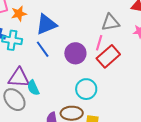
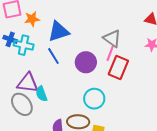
gray triangle: (110, 22) -> (112, 38), moved, turned 42
red rectangle: (108, 56) -> (118, 67), turned -30

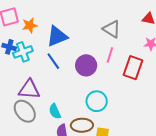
gray triangle: (112, 38) -> (112, 29), moved
cyan cross: (24, 45) -> (23, 52), turned -30
red rectangle: (118, 67) -> (133, 68), moved
cyan semicircle: (41, 94) -> (55, 111), moved

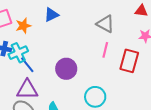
blue triangle: (57, 36) -> (51, 15), moved, size x0.7
blue line: (53, 61) -> (27, 65), moved
purple circle: (86, 65) -> (66, 69), moved

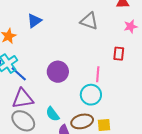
pink line: (105, 50) -> (98, 74), moved
red rectangle: (129, 61) -> (119, 54), size x0.6

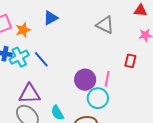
purple circle: (58, 72) -> (85, 80), moved
blue line: (19, 74) -> (41, 59), moved

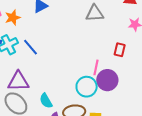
gray triangle: (105, 25) -> (95, 13), turned -30
purple circle: (85, 80) -> (107, 80), moved

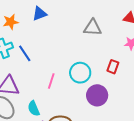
pink line: (96, 67) -> (51, 81), moved
cyan circle: (87, 87) -> (80, 73), moved

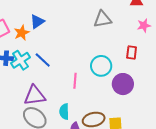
blue triangle: (40, 14) -> (37, 21), moved
cyan semicircle: (34, 108) -> (64, 112), turned 35

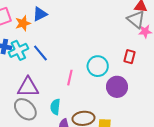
gray triangle: (103, 19) -> (136, 20), moved, turned 42

